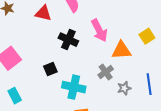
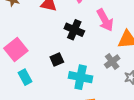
cyan rectangle: (15, 96) -> (25, 77), moved

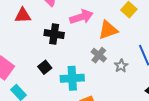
pink arrow: (105, 20) -> (81, 17), turned -65

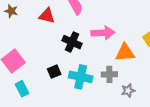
gray cross: (99, 55) -> (109, 74), turned 35
cyan cross: (72, 78) -> (81, 77), moved

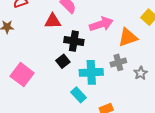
red triangle: (47, 16) -> (53, 21), moved
black square: (54, 72) -> (63, 61), moved
cyan rectangle: (22, 89) -> (79, 95), moved

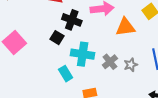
black square: (63, 61) -> (57, 38), turned -32
gray cross: (118, 62) -> (110, 62), moved, turned -35

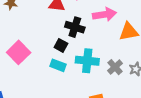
cyan rectangle: (66, 74) -> (58, 65), moved, turned -35

